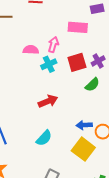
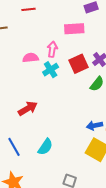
red arrow: (48, 101) -> (28, 108), moved
cyan semicircle: (44, 138) -> (45, 147), moved

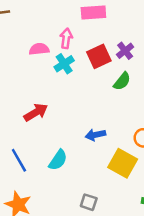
blue arrow: (95, 126) -> (95, 135), moved

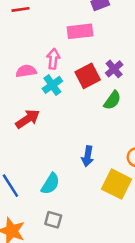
red arrow: (36, 112) -> (28, 119), moved
blue arrow: (95, 135) -> (88, 156), turned -66
gray square: (89, 202) -> (53, 220), moved

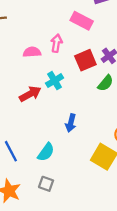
pink rectangle: (80, 31) -> (82, 21), turned 30
cyan cross: (52, 85) -> (55, 81), moved
blue arrow: (88, 156) -> (71, 123), moved

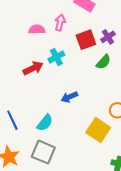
blue arrow: (71, 123) -> (69, 97), turned 49
gray square: (46, 184) -> (43, 152), size x1.6

